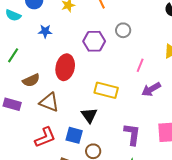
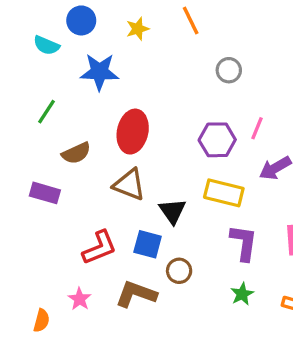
blue star: (45, 31) -> (99, 72), size x1.6
purple hexagon: (94, 41) -> (217, 140), moved
yellow rectangle: (106, 90) -> (224, 193), moved
brown triangle: (49, 102) -> (129, 185), moved

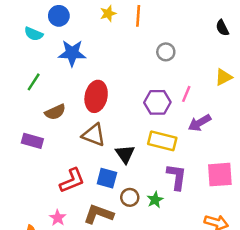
orange line: (191, 20) -> (138, 16), turned 30
yellow star: (138, 29) -> (108, 13), moved
green star: (242, 294) -> (155, 200), moved

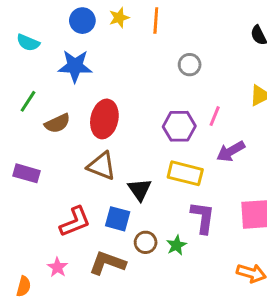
blue circle: (59, 16) -> (82, 21), moved
brown semicircle: (55, 112) -> (57, 123), moved

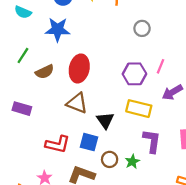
red L-shape: (75, 222) -> (58, 144), turned 35

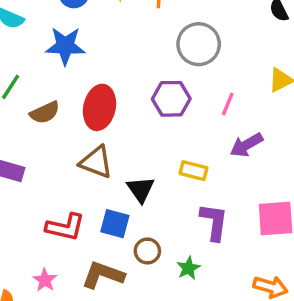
gray circle: (142, 28) -> (199, 44), size x1.6
purple hexagon: (134, 74) -> (171, 99), moved
yellow rectangle: (139, 109) -> (194, 171), size x0.7
green star: (132, 162) -> (188, 268), moved

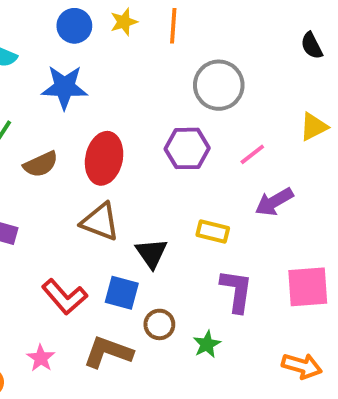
pink line: (228, 104) -> (252, 154), turned 30
red L-shape: (65, 227) -> (64, 297), turned 36

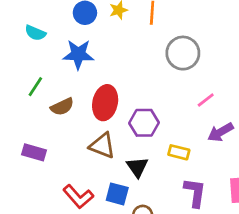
purple hexagon: (187, 148) -> (144, 123), moved

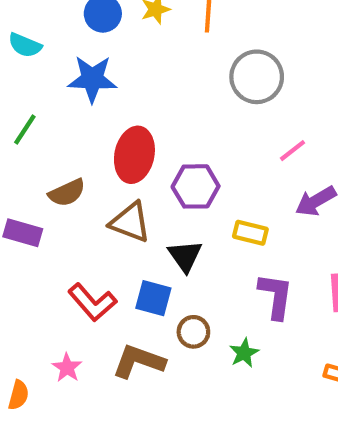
brown semicircle: (62, 107) -> (67, 193), moved

